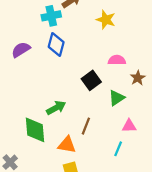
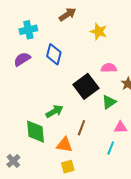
cyan cross: (51, 16) -> (28, 30), moved
black square: (91, 80) -> (86, 86), size x1.4

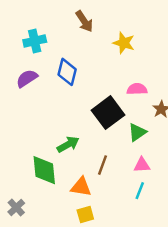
brown arrow: (67, 14) -> (84, 21), turned 90
pink triangle: (120, 127) -> (142, 165), moved

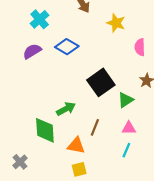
cyan cross: (35, 41) -> (40, 19), turned -30
blue diamond: (67, 72) -> (67, 47), turned -75
pink semicircle: (137, 89) -> (140, 47), moved, turned -91

